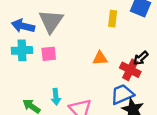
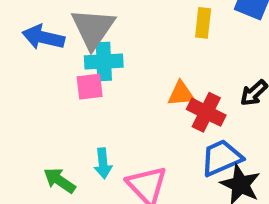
cyan cross: (22, 50) -> (104, 62), moved
red cross: (130, 70) -> (206, 112), moved

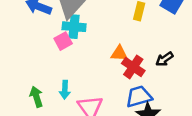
pink square: (90, 87) -> (63, 41), turned -30
green arrow: (60, 180) -> (36, 97), turned 30

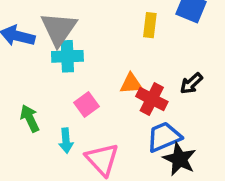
pink square: (63, 41) -> (86, 104), moved
green arrow: (36, 97) -> (30, 118), moved

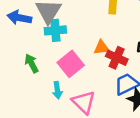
pink square: (86, 104) -> (71, 64), size x1.5
green arrow: (30, 118) -> (32, 63), moved

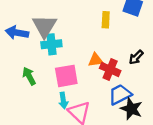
pink square: (71, 64) -> (66, 76), turned 30
cyan arrow: (57, 90) -> (63, 101), moved

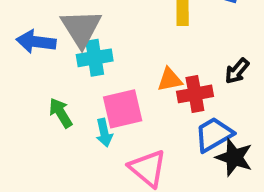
red cross: (110, 69) -> (195, 94), turned -30
cyan arrow: (63, 101) -> (104, 133), moved

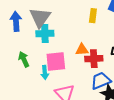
blue arrow: (36, 42) -> (16, 21), turned 72

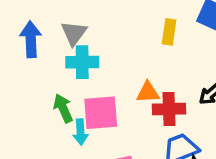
gray triangle: (40, 17) -> (74, 33), size x0.7
green arrow: (24, 59) -> (63, 108), moved

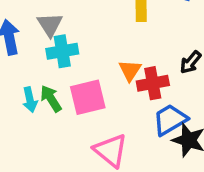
orange triangle: (148, 92) -> (130, 70), turned -45
cyan arrow: (80, 132) -> (30, 100), moved

